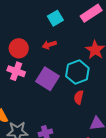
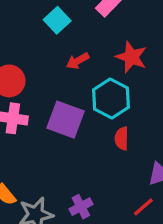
red arrow: (49, 45) -> (78, 61), moved

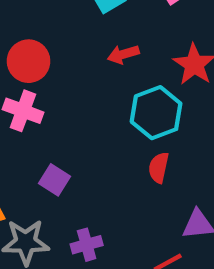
purple square: (66, 120) -> (55, 180), moved, size x0.6

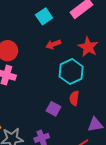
purple square: (55, 180) -> (54, 109), moved

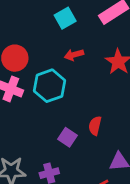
cyan hexagon: (71, 72) -> (50, 86), moved

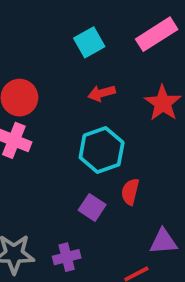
cyan hexagon: (50, 86) -> (102, 150), moved

